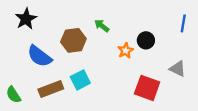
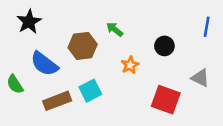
orange star: (126, 51) -> (130, 65), moved
green semicircle: (13, 95) -> (15, 84), moved

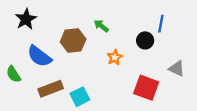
blue line: (207, 27) -> (161, 24), moved
cyan square: (90, 91) -> (80, 97), moved

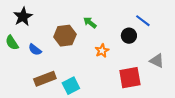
blue line: (161, 24) -> (143, 21), turned -63
blue semicircle: (39, 56) -> (35, 50), size x0.6
green semicircle: (14, 74) -> (12, 43), moved
red square: (146, 88) -> (130, 78), turned -30

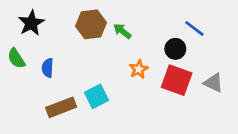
brown hexagon: (65, 36) -> (91, 24), moved
blue semicircle: (35, 50) -> (48, 68), turned 56
red square: (130, 78) -> (177, 80), moved, turned 30
cyan square: (71, 86) -> (96, 96), moved

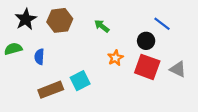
brown hexagon: (91, 24) -> (60, 20), moved
green semicircle: (16, 58) -> (13, 49), turned 108

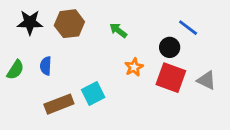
black star: (26, 19) -> (30, 22), turned 30
green semicircle: (13, 49) -> (15, 70), moved, turned 138

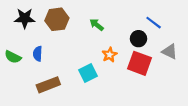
green semicircle: (15, 70) -> (13, 57), turned 84
gray triangle: (207, 80) -> (170, 52), moved
cyan square: (93, 94) -> (88, 73), moved

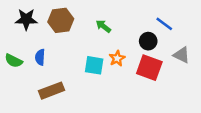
cyan square: (88, 73) -> (94, 65), moved, turned 36

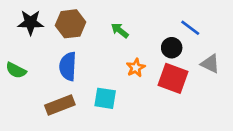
blue semicircle: (40, 57) -> (68, 66), moved, size x1.5
cyan square: (94, 65) -> (105, 98), moved

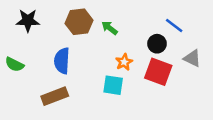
brown hexagon: (71, 24) -> (79, 22), moved
cyan square: (105, 98) -> (113, 85), moved

